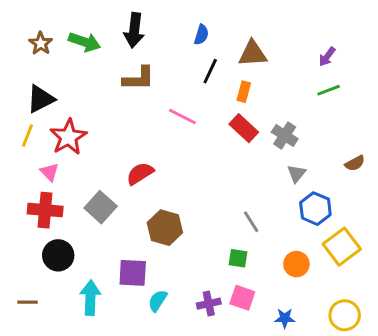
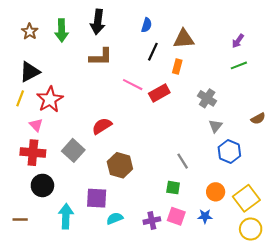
green arrow: (85, 42) -> (62, 30), turned 70
red rectangle: (244, 128) -> (159, 93), moved, turned -72
yellow square: (342, 247) -> (246, 198), moved
cyan semicircle: (158, 301) -> (115, 218), turned 35
blue star: (285, 318) -> (205, 216), moved

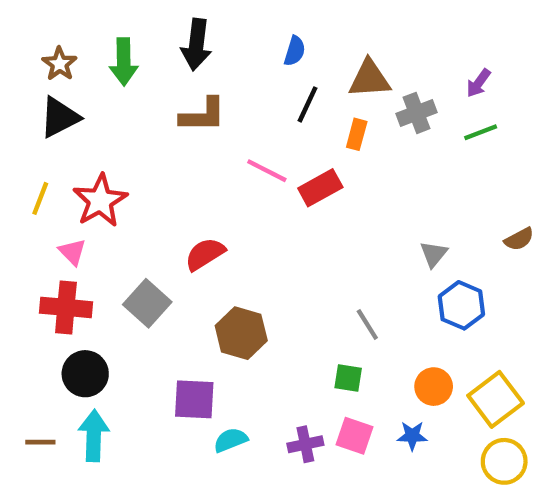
black triangle: (30, 72) -> (60, 117), moved
gray cross: (207, 98) -> (416, 113), moved, turned 36
cyan arrow: (66, 216) -> (94, 436), moved

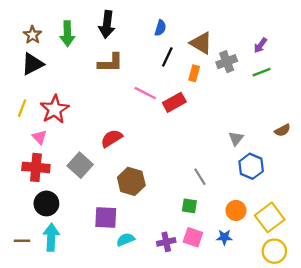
brown triangle: (369, 79) -> (201, 43), turned 35

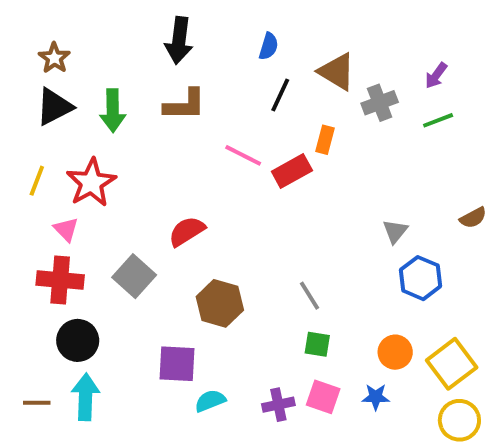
green arrow: (67, 34) -> (113, 111), moved
orange rectangle: (194, 73) -> (325, 140), moved
gray line: (200, 177) -> (309, 296), moved

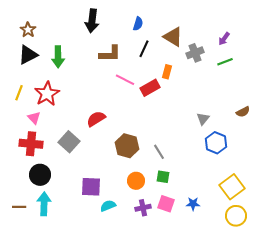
brown L-shape: (185, 105) -> (110, 54), moved
brown hexagon: (220, 303) -> (127, 146), moved
orange circle: (395, 352) -> (136, 181), moved

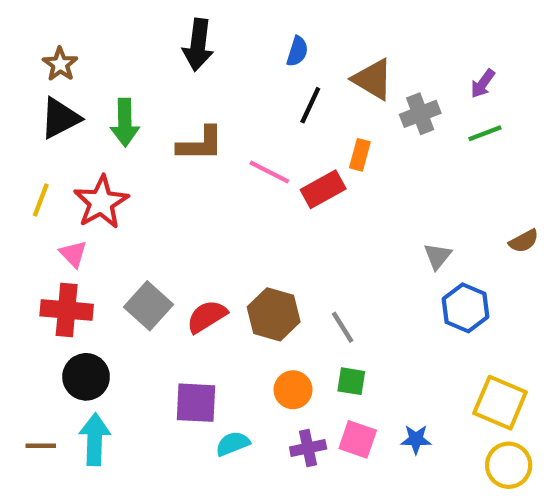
brown L-shape: (110, 54) -> (200, 144), moved
red semicircle: (96, 119) -> (207, 316), moved
yellow square: (232, 187) -> (500, 403), turned -30

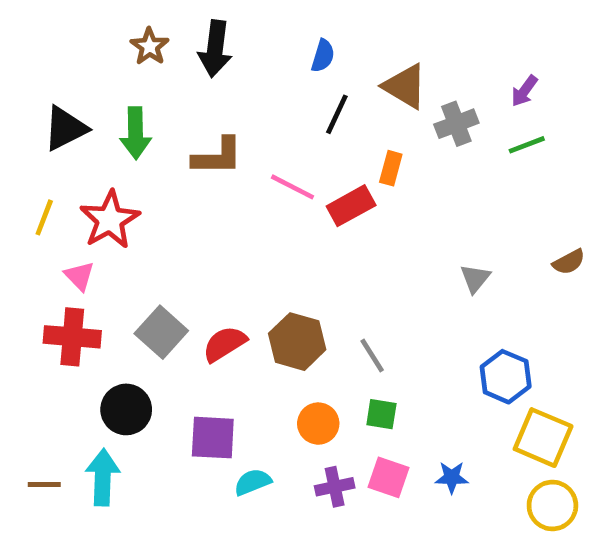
brown star: (60, 64) -> (150, 46), moved
blue hexagon: (466, 308) -> (506, 377), moved
black circle: (86, 377) -> (126, 409), moved

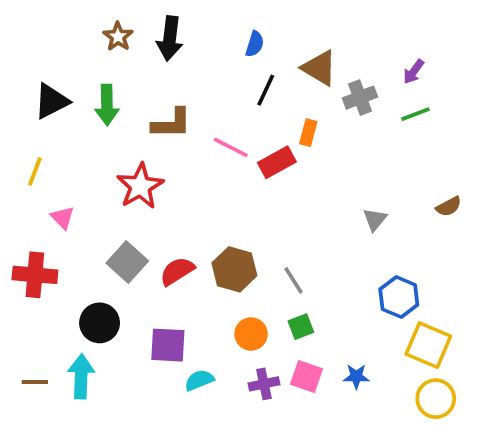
red star: (110, 220) -> (140, 186), moved
red cross: (72, 337) -> (35, 275), moved
green square: (381, 414) -> (301, 327), turned -30

